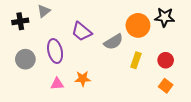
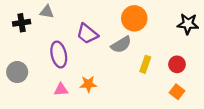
gray triangle: (44, 11) -> (47, 12), turned 48
black star: (165, 17) -> (188, 24), moved
orange circle: (138, 25) -> (134, 18), moved
gray circle: (25, 59) -> (17, 72), moved

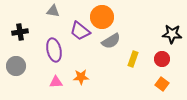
gray triangle: (47, 12) -> (53, 11), moved
orange circle: (134, 18) -> (102, 17), moved
black cross: (22, 23) -> (20, 32), moved
black star: (188, 24) -> (172, 34), moved

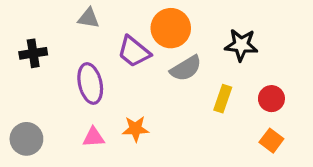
black star: (172, 34) -> (241, 45), moved
gray circle: (16, 66) -> (26, 139), moved

